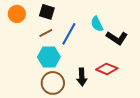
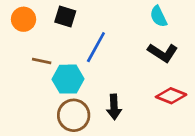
cyan semicircle: (97, 24) -> (159, 16), moved
brown line: (46, 33) -> (42, 61), moved, turned 40
red diamond: (107, 69) -> (171, 96), moved

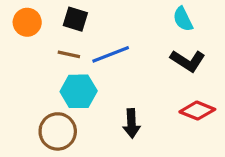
blue line: (96, 47) -> (111, 54), turned 40
brown line: (42, 61) -> (69, 54), moved
brown circle: (74, 115) -> (58, 131), moved

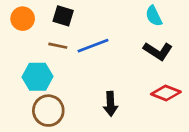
cyan hexagon: (79, 91) -> (37, 77), moved

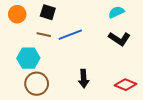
cyan semicircle: (154, 16) -> (116, 12), turned 91
red diamond: (166, 93) -> (125, 85), moved

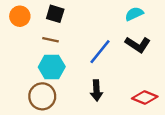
blue line: (70, 35) -> (100, 52), moved, turned -30
cyan hexagon: (28, 58) -> (52, 67), moved

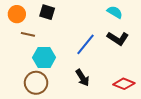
cyan semicircle: (134, 14) -> (115, 12), turned 56
brown line: (50, 40) -> (28, 34), moved
black arrow: (96, 90) -> (82, 78), turned -30

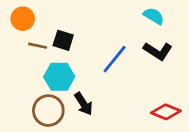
black square: (47, 12) -> (63, 40), moved
black arrow: (82, 78) -> (83, 104), moved

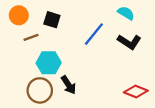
black square: (63, 40) -> (52, 20), moved
brown line: (38, 46) -> (31, 37), turned -32
blue line: (115, 59) -> (94, 34), moved

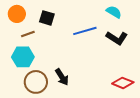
blue line: (94, 34) -> (85, 31), turned 35
cyan hexagon: (49, 63) -> (23, 57), moved

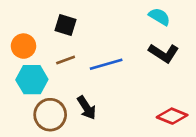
orange circle: (17, 14) -> (24, 46), moved
blue line: (85, 31) -> (106, 64), moved
brown line: (28, 34) -> (66, 60), moved

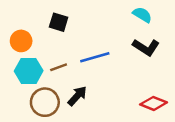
brown line: (66, 60) -> (59, 67), moved
black arrow: (87, 108) -> (77, 96), turned -105

